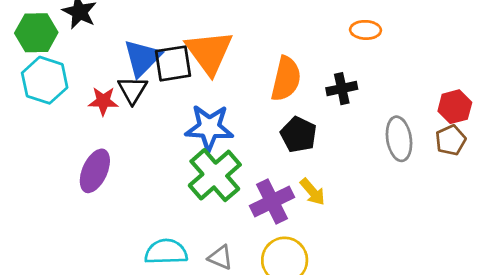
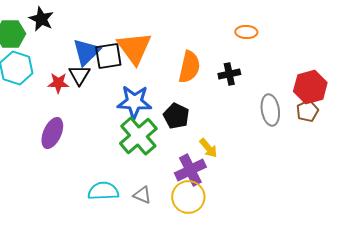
red hexagon: (455, 107) -> (310, 87), size x1.4
black pentagon: (299, 135) -> (176, 116), moved
purple cross: (272, 202) -> (190, 170), moved

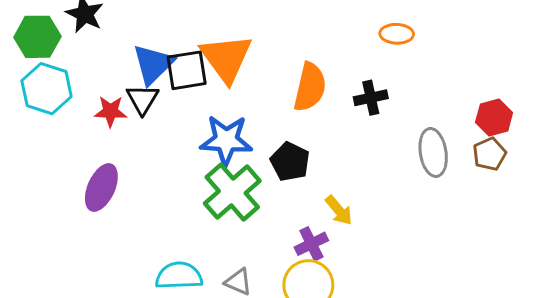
red hexagon: (310, 87) -> (494, 117), size x0.7
purple cross: (190, 170) -> (311, 244), size x0.7

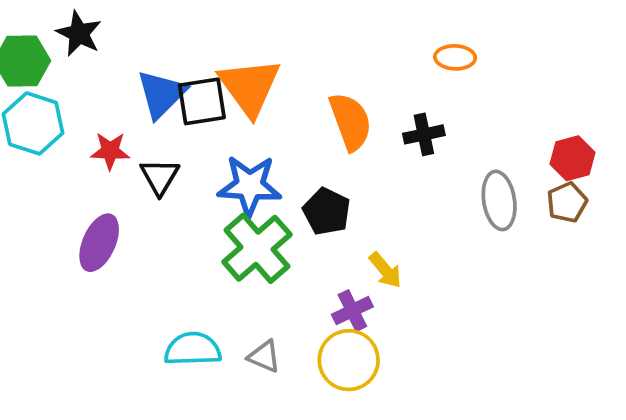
orange semicircle: (310, 87) -> (350, 122), turned -33
black triangle: (142, 99) -> (160, 177), moved

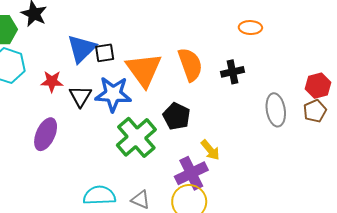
orange triangle: (250, 87) -> (144, 70), moved
black square: (202, 101) -> (105, 53), size x0.7
blue star: (250, 186) -> (113, 94), moved
purple cross: (352, 311) -> (191, 173), size x1.4

